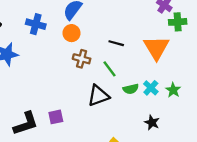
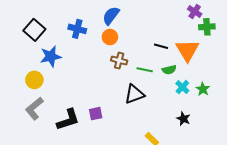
black line: (116, 43) -> (161, 46), moved
green line: (109, 69) -> (145, 70), turned -42
green semicircle: (131, 89) -> (169, 70), moved

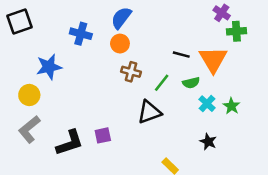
black square: (34, 30) -> (19, 21), moved, turned 30
green line: (145, 70) -> (162, 83), turned -63

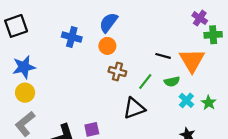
blue star: (49, 67) -> (24, 67), moved

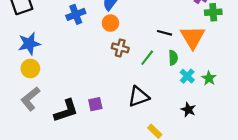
blue cross: (72, 37) -> (76, 14), turned -36
green semicircle: (172, 82) -> (173, 58), turned -80
black triangle: (134, 108) -> (139, 97), moved

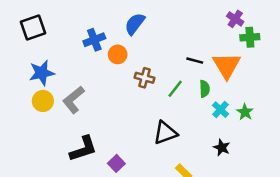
orange circle: (110, 23) -> (118, 54), moved
gray L-shape: (30, 99) -> (73, 100), moved
purple square: (95, 104) -> (116, 163), moved, turned -32

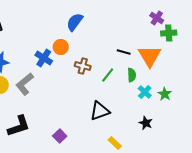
blue cross: (94, 40) -> (44, 58), moved, turned -36
black L-shape: (83, 149) -> (19, 126), moved

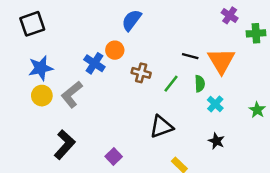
green cross: (169, 33) -> (256, 33), moved
green star: (165, 94) -> (257, 110), moved
black L-shape: (19, 126) -> (65, 145), turned -30

